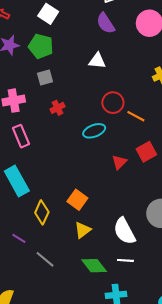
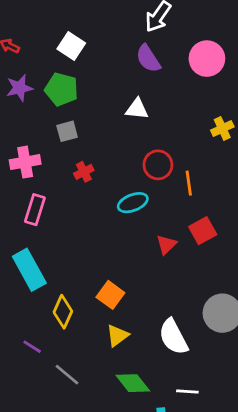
orange line: (136, 116) -> (189, 183), turned 54
pink rectangle: (21, 136) -> (35, 210), turned 40
white line: (125, 260) -> (187, 391), moved

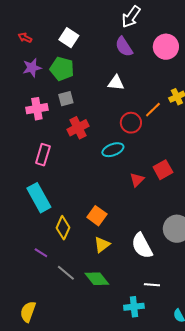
pink cross: (25, 162) -> (37, 109), moved
red cross: (84, 172) -> (78, 128), size x1.5
orange line: (189, 183) -> (153, 110), moved, turned 54
green diamond: (133, 383) -> (97, 279), moved

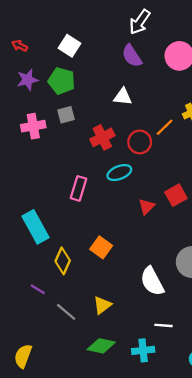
red cross: (78, 128) -> (102, 137), moved
pink rectangle: (43, 155) -> (79, 188), moved
yellow triangle: (102, 245) -> (102, 305), moved
green diamond: (97, 279) -> (101, 346), moved, turned -40

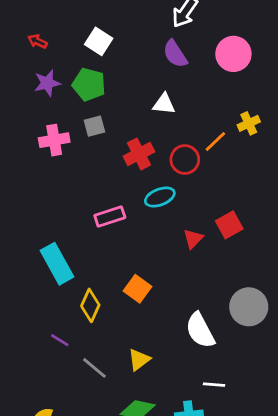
pink rectangle: (79, 188) -> (110, 216), turned 55

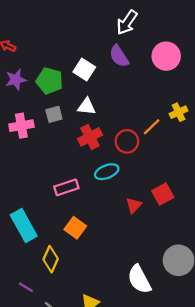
white square: (99, 41) -> (84, 70), moved
white triangle: (164, 104) -> (87, 107), moved
orange square: (138, 289) -> (75, 228), moved

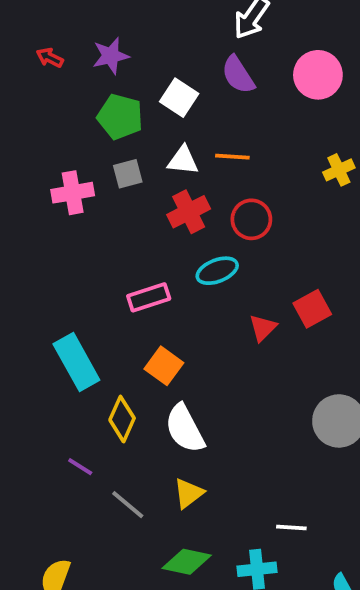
purple star: (16, 80) -> (111, 56), moved
orange line: (152, 127) -> (232, 157), moved, turned 48
white semicircle: (139, 279) -> (185, 429), moved

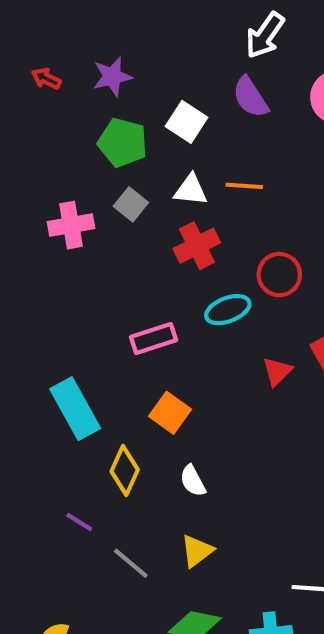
gray square: (128, 174) -> (131, 204), turned -36
red circle: (251, 219) -> (279, 275), moved
white semicircle: (185, 429) -> (193, 481), size x0.6

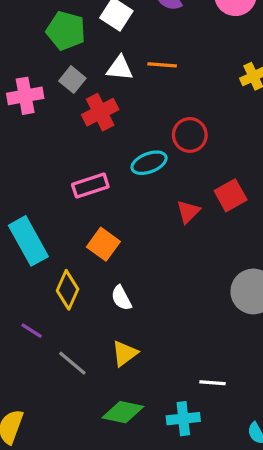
red cross: (197, 246) -> (100, 112), moved

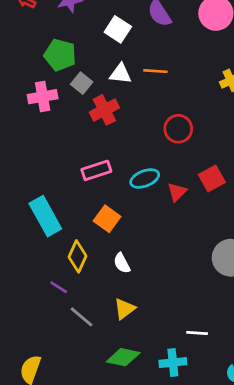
green pentagon: (66, 31) -> (60, 55), moved
cyan ellipse: (149, 163) -> (145, 178), moved
purple line: (32, 331) -> (59, 287), moved

